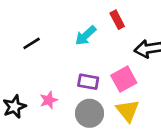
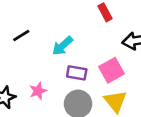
cyan arrow: (86, 36) -> (63, 46), moved

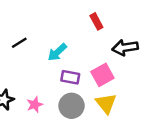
pink star: (38, 91) -> (35, 105), moved

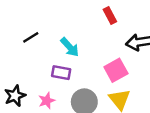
cyan arrow: (57, 52) -> (70, 47), turned -90
purple rectangle: (70, 77) -> (61, 73), moved

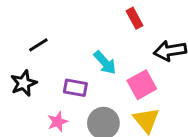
cyan arrow: (70, 47) -> (105, 63), moved
black star: (15, 96) -> (24, 83), moved

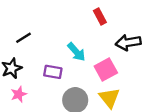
pink star: (58, 122) -> (19, 94), moved

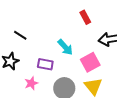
black line: (23, 38) -> (20, 35), turned 64
pink star: (19, 94) -> (31, 83), moved

